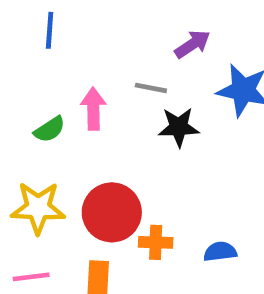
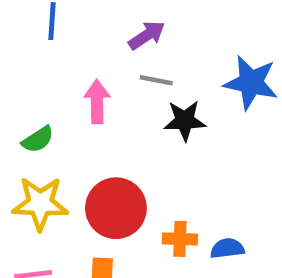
purple arrow: (192, 44) -> (147, 35), moved
green semicircle: (50, 129) -> (38, 139), moved
orange cross: (156, 242) -> (180, 239), moved

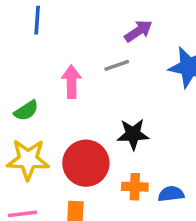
purple arrow: (147, 35) -> (138, 31), moved
gray line: (156, 80) -> (117, 65), turned -30
black star: (185, 121) -> (133, 134), moved

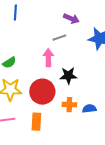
purple arrow: (138, 31) -> (71, 19), turned 56
pink arrow: (71, 82) -> (48, 58), moved

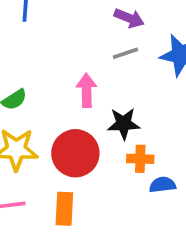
gray line: (59, 38) -> (125, 53), moved
orange cross: (69, 105) -> (140, 159), moved

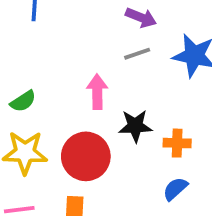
orange cross: (140, 159) -> (177, 143), moved
blue semicircle: (162, 185) -> (175, 189), turned -35

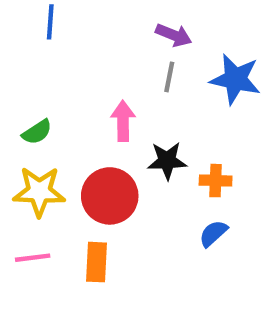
gray line: (137, 54) -> (169, 77), turned -60

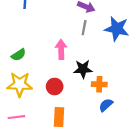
orange cross: (216, 181) -> (99, 84), moved
red circle: (110, 196) -> (55, 86), size x0.6
orange rectangle: (97, 262) -> (59, 117), moved

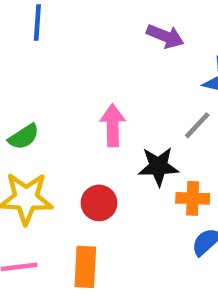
gray line: (84, 28) -> (197, 125), moved, turned 32
orange rectangle: (59, 117) -> (85, 267), moved

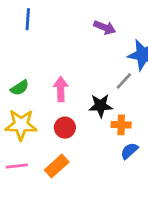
pink arrow: (113, 125) -> (61, 89), moved
orange rectangle: (85, 267) -> (57, 166), turned 45

